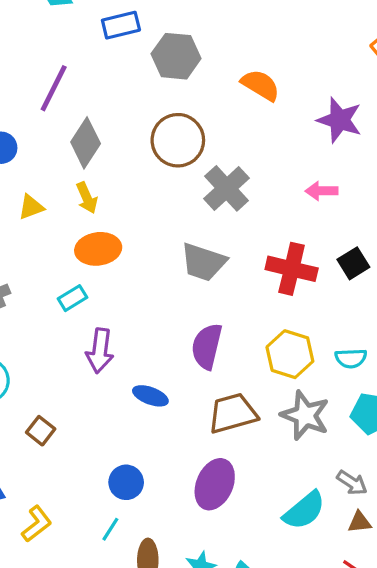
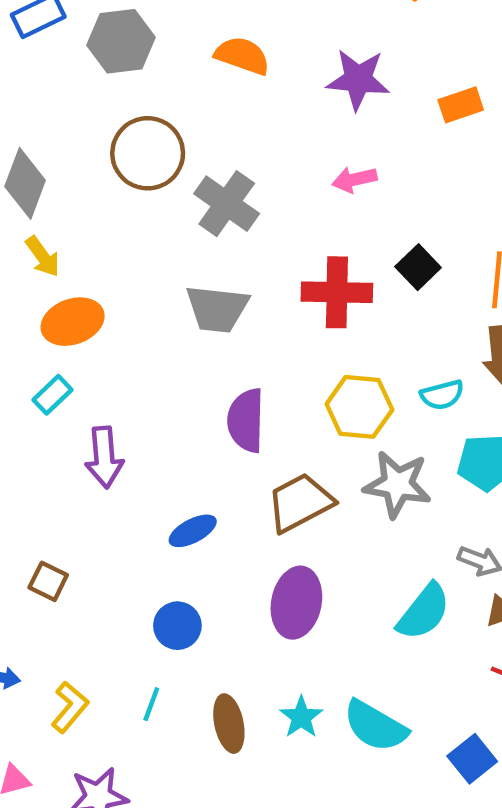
blue ellipse: (150, 396) -> (193, 531), moved, turned -36
cyan line: (110, 529) -> (151, 704), moved

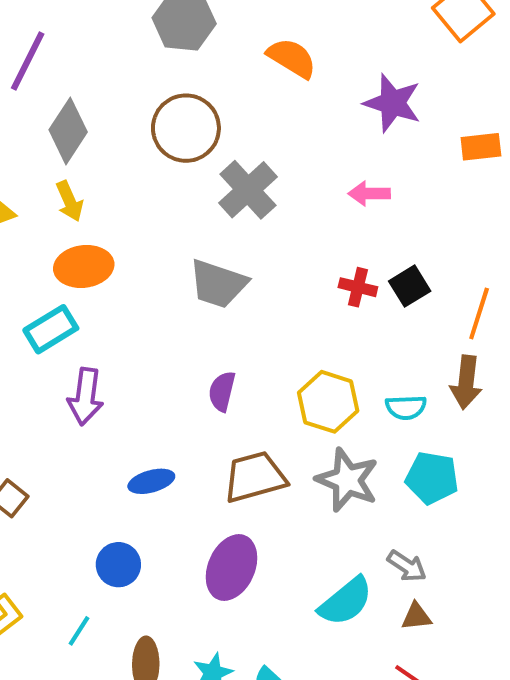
red cross: (337, 292) -> (358, 287), moved, size x0.6
cyan rectangle: (52, 395) -> (51, 329), size x1.4
purple semicircle: (246, 420) -> (222, 391), size x0.7

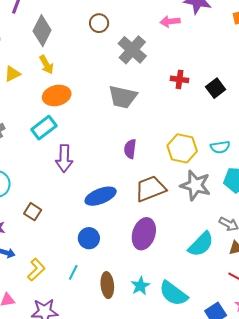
brown circle: (186, 128) -> (99, 23), size x0.6
pink arrow: (369, 193) -> (170, 22), moved
red cross: (358, 287) -> (180, 79), moved
blue ellipse: (151, 481) -> (101, 196), size x1.4

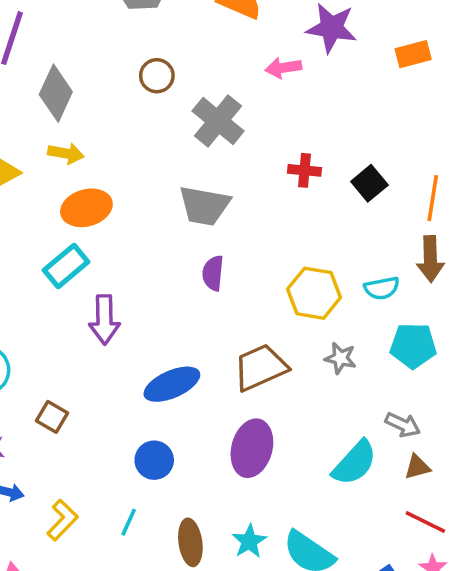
yellow arrow: (46, 65) -> (66, 153), turned -48
purple semicircle: (130, 149) -> (213, 273), moved
gray star: (195, 185) -> (340, 358), size x0.6

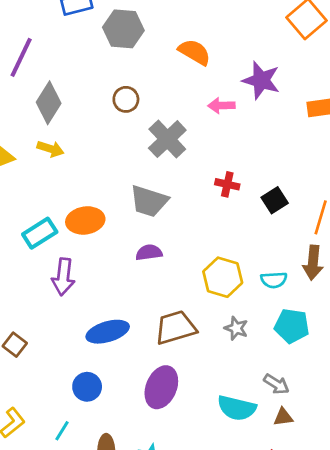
orange ellipse: (86, 208) -> (85, 220), moved
purple semicircle: (213, 273) -> (149, 253), turned 70
cyan semicircle: (355, 463) -> (237, 408), turned 54

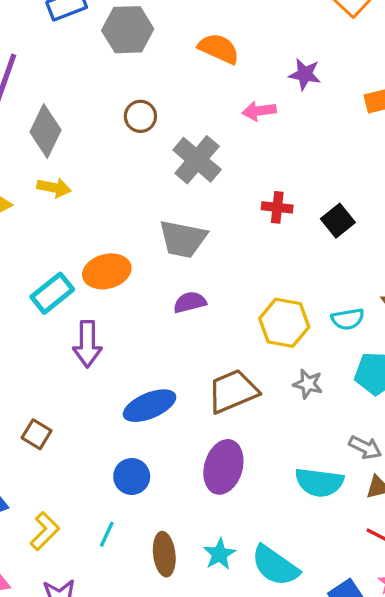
purple star: (261, 80) -> (305, 74), size x0.7

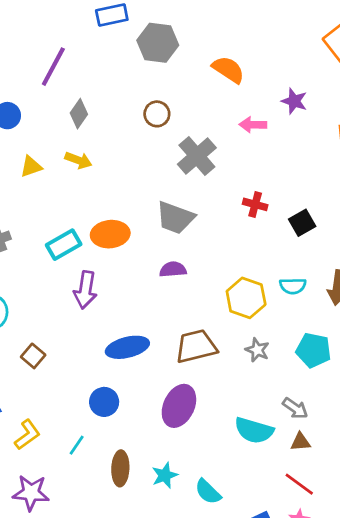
gray diamond: (46, 131) -> (79, 114), size x0.7
cyan semicircle: (348, 319) -> (293, 286), moved
cyan semicircle: (275, 566) -> (208, 492), size x0.7

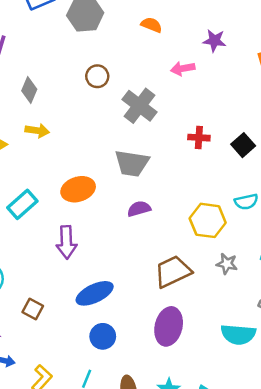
orange semicircle: (228, 69) -> (151, 25), size x0.7
cyan rectangle: (64, 245) -> (22, 204), moved
blue ellipse: (127, 347) -> (95, 293), moved

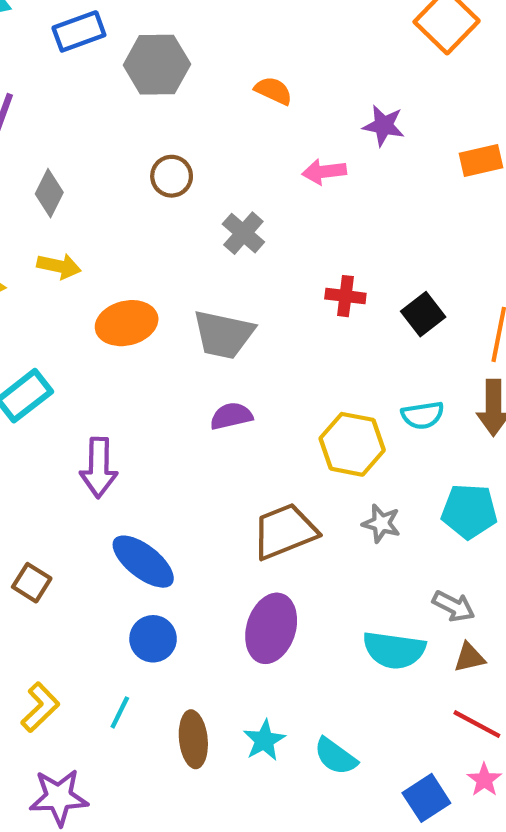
gray cross: (140, 106) -> (243, 233), size x0.7
orange ellipse: (78, 189) -> (127, 323), moved
blue ellipse: (95, 293) -> (143, 562), turned 60

